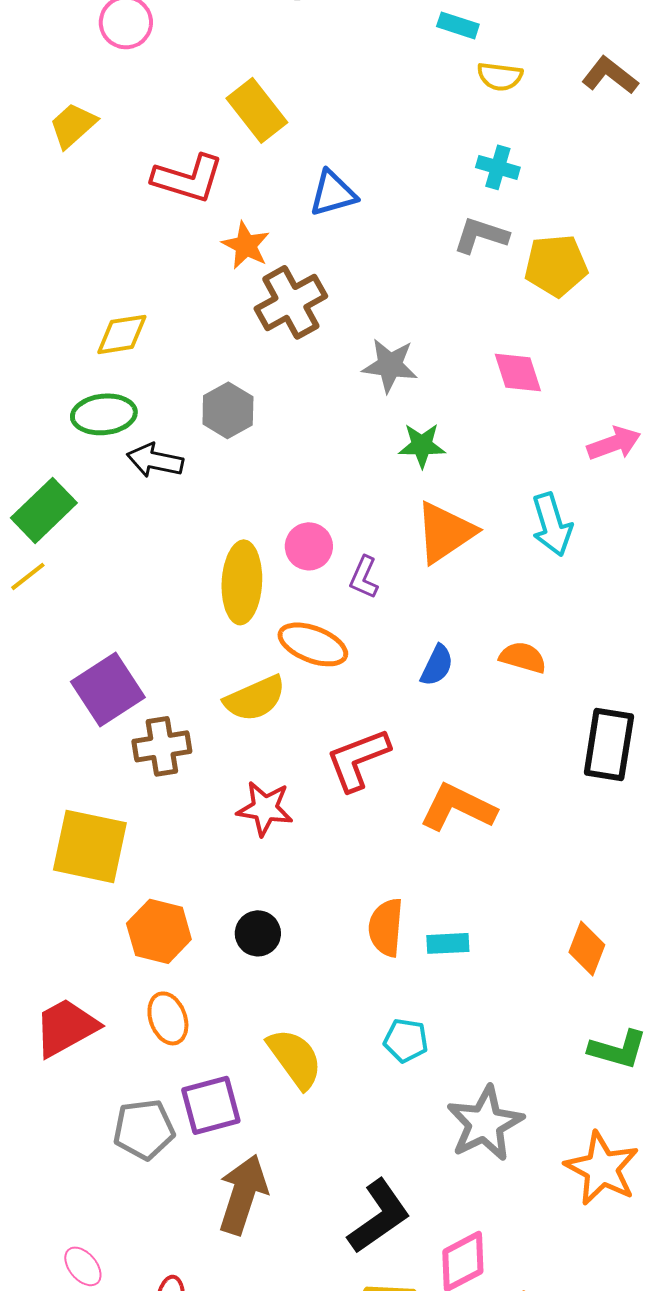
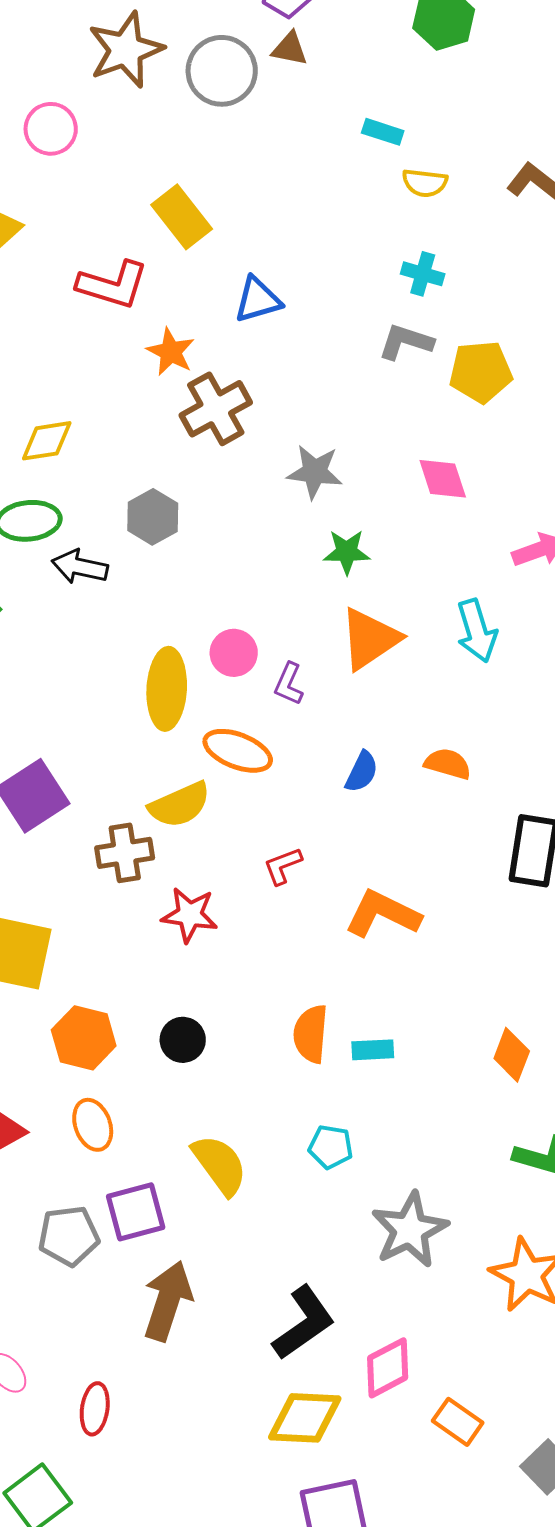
brown cross: (162, 746) -> (125, 853), moved
red L-shape: (358, 759) -> (283, 866), size x0.6

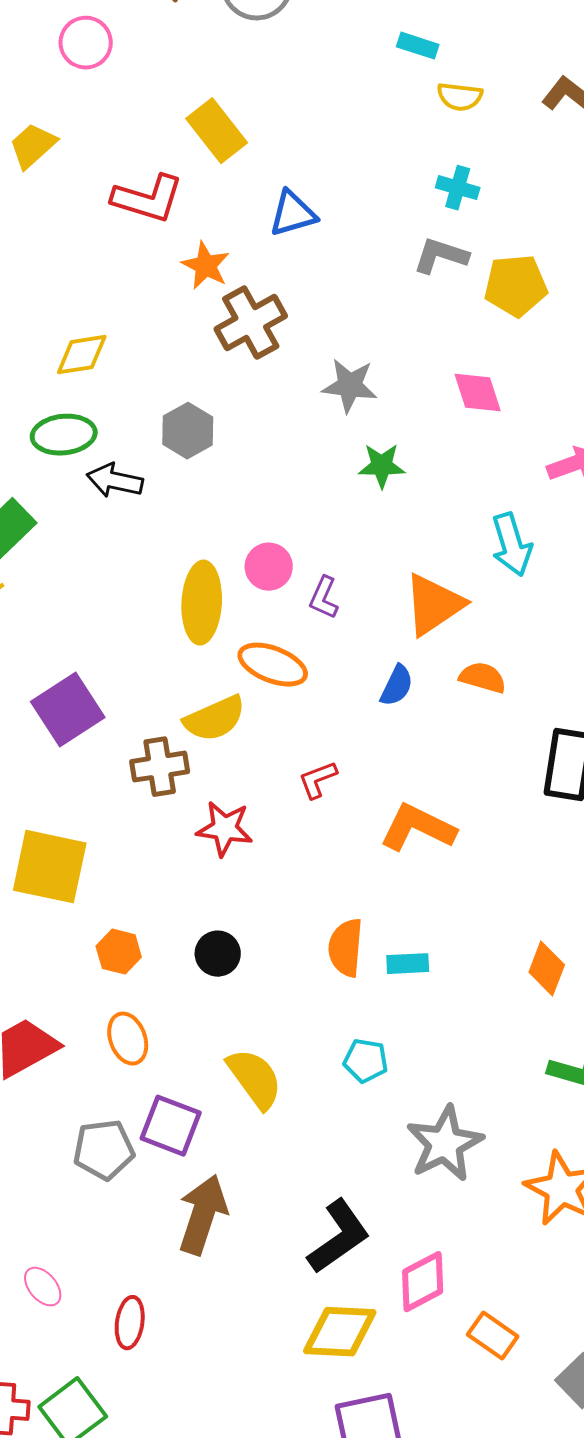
orange triangle: (370, 639) -> (434, 605), moved
orange hexagon: (84, 1038) -> (119, 952), size x0.7
purple square: (136, 1212) -> (171, 1126), turned 36

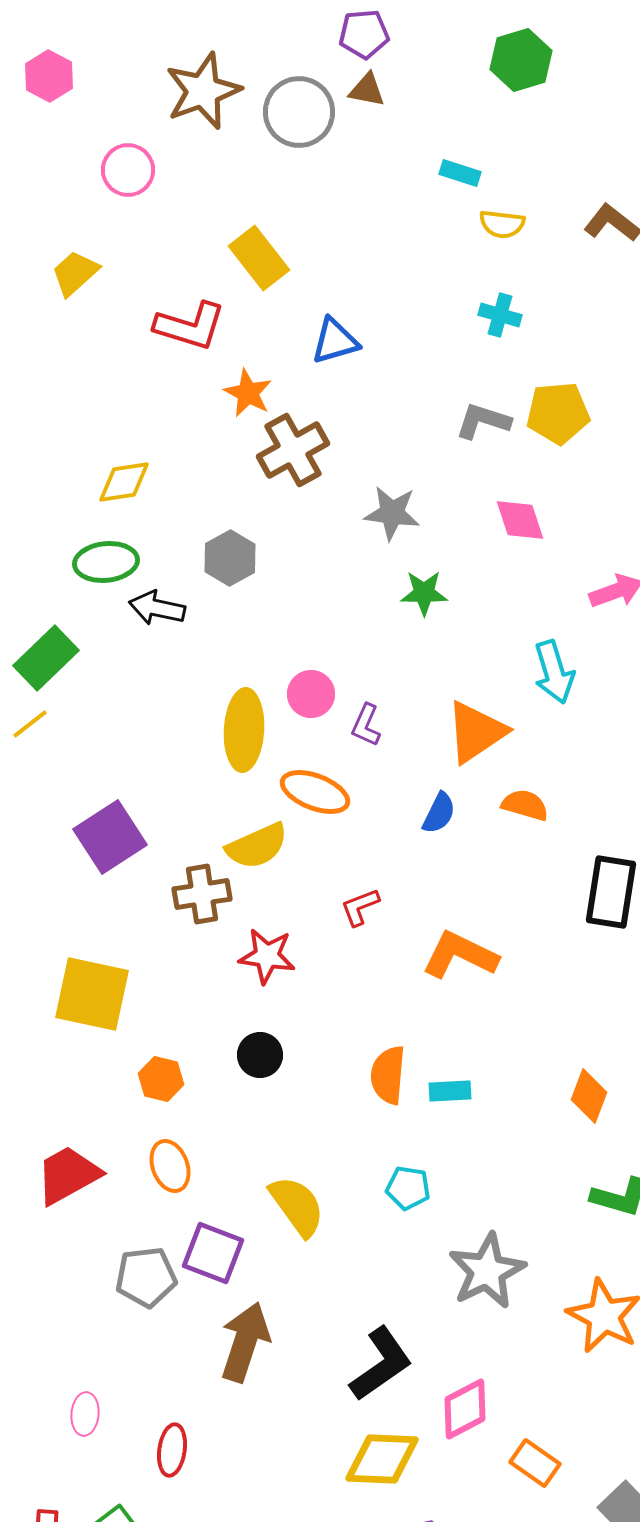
gray L-shape: (441, 256) -> (483, 421), moved
black circle: (218, 954) -> (260, 1055), moved
pink ellipse: (43, 1287) -> (85, 1414), turned 45

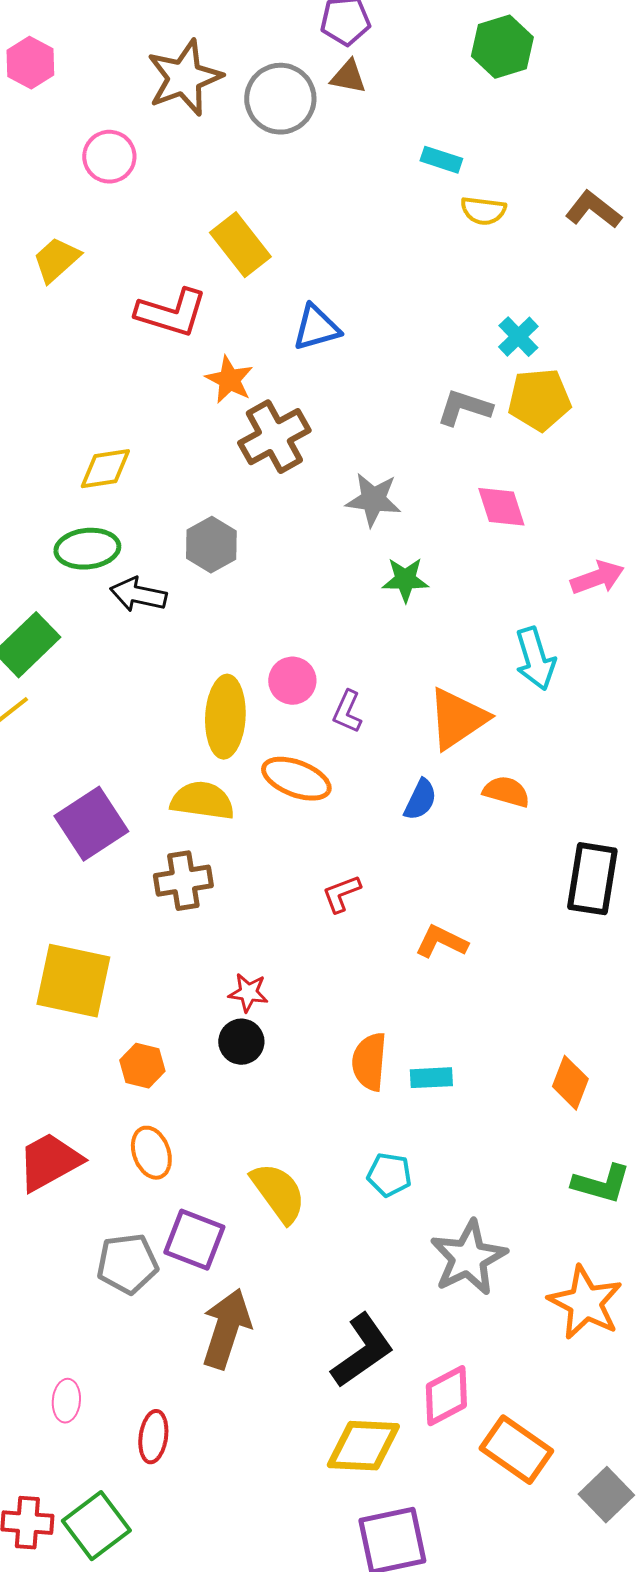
cyan cross: (500, 315) -> (518, 337), moved, turned 30
yellow semicircle: (257, 846) -> (202, 801), moved, turned -148
orange L-shape: (460, 955) -> (441, 942), size x0.7
red star: (267, 956) -> (248, 993), moved, size x0.7
orange rectangle: (535, 1463) -> (516, 1450), size x1.4

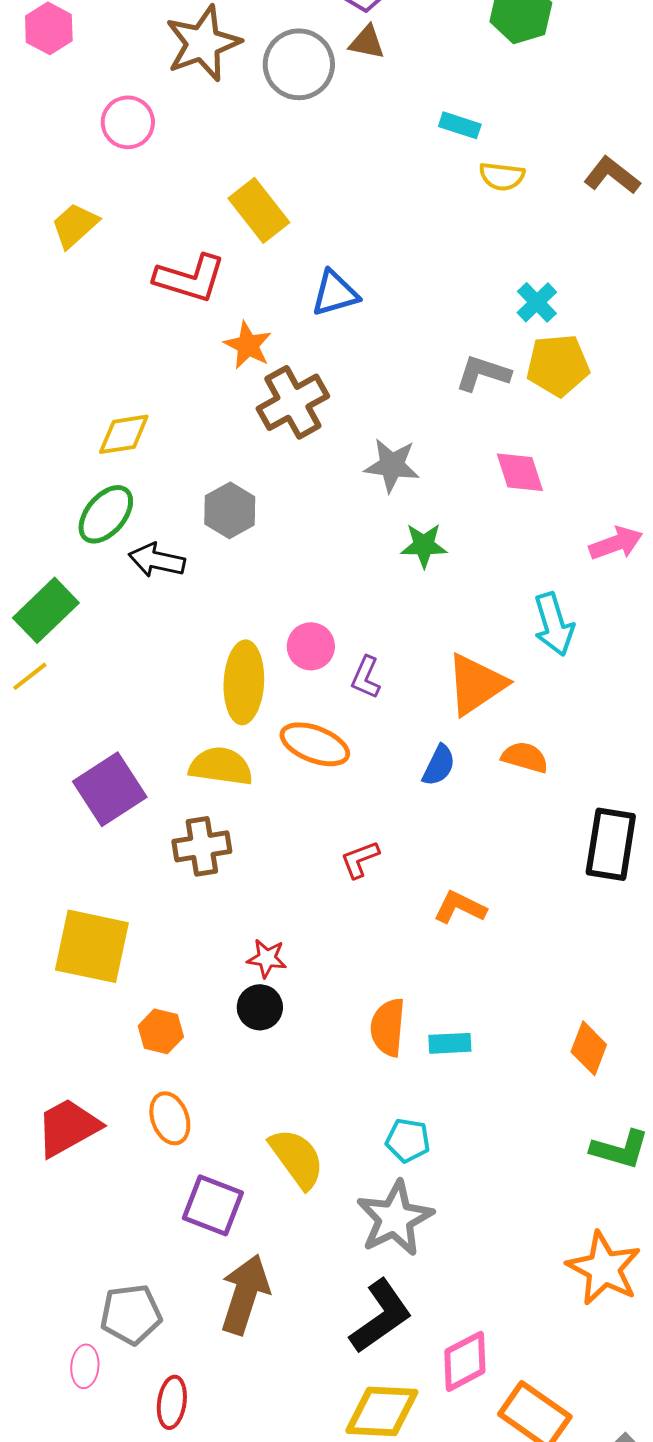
green ellipse: (87, 549) -> (106, 514), turned -44
gray star: (468, 1258) -> (395, 1218), moved
gray pentagon: (127, 1264) -> (131, 1314), moved

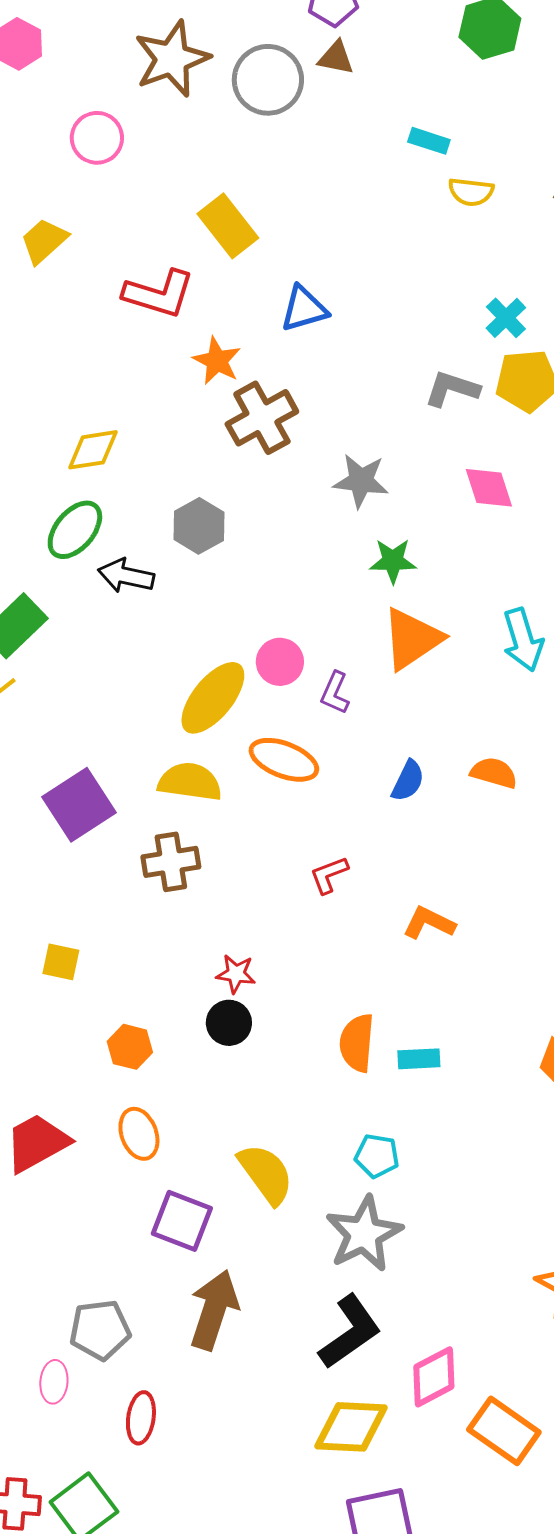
yellow ellipse: (244, 682) -> (213, 698), turned 36
orange triangle: (476, 684) -> (412, 639), moved
yellow square: (92, 946) -> (61, 962), size x0.5

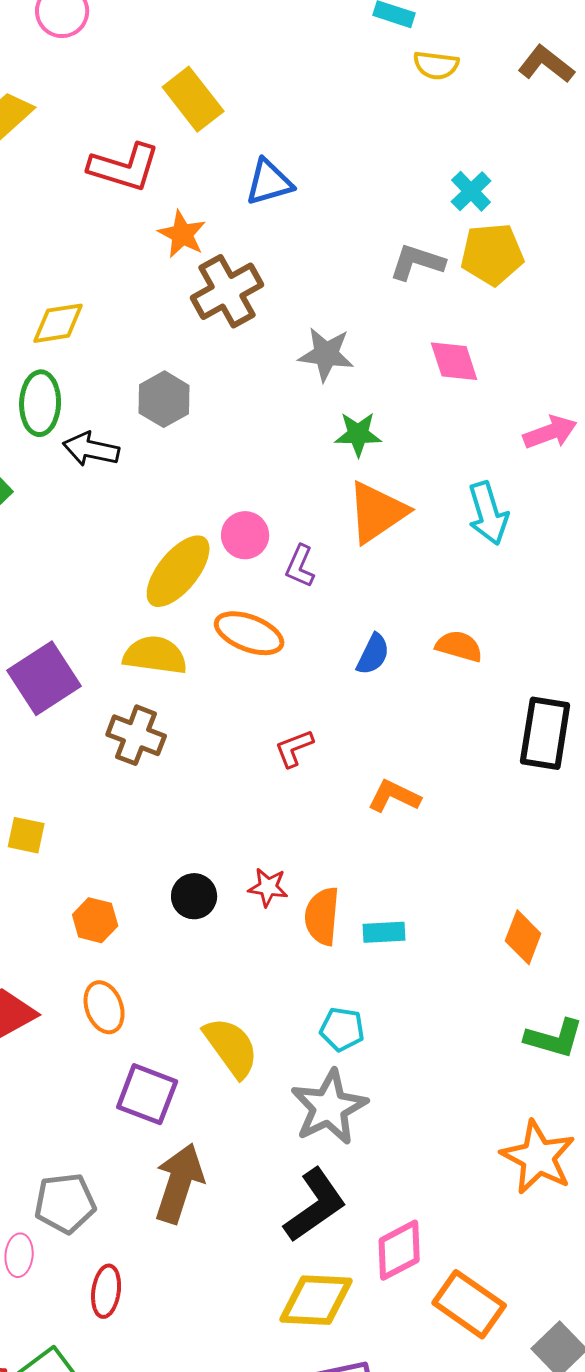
green ellipse: (75, 530) -> (40, 403), turned -38
brown cross: (171, 862) -> (136, 735), turned 30
red star: (236, 974) -> (268, 887), moved

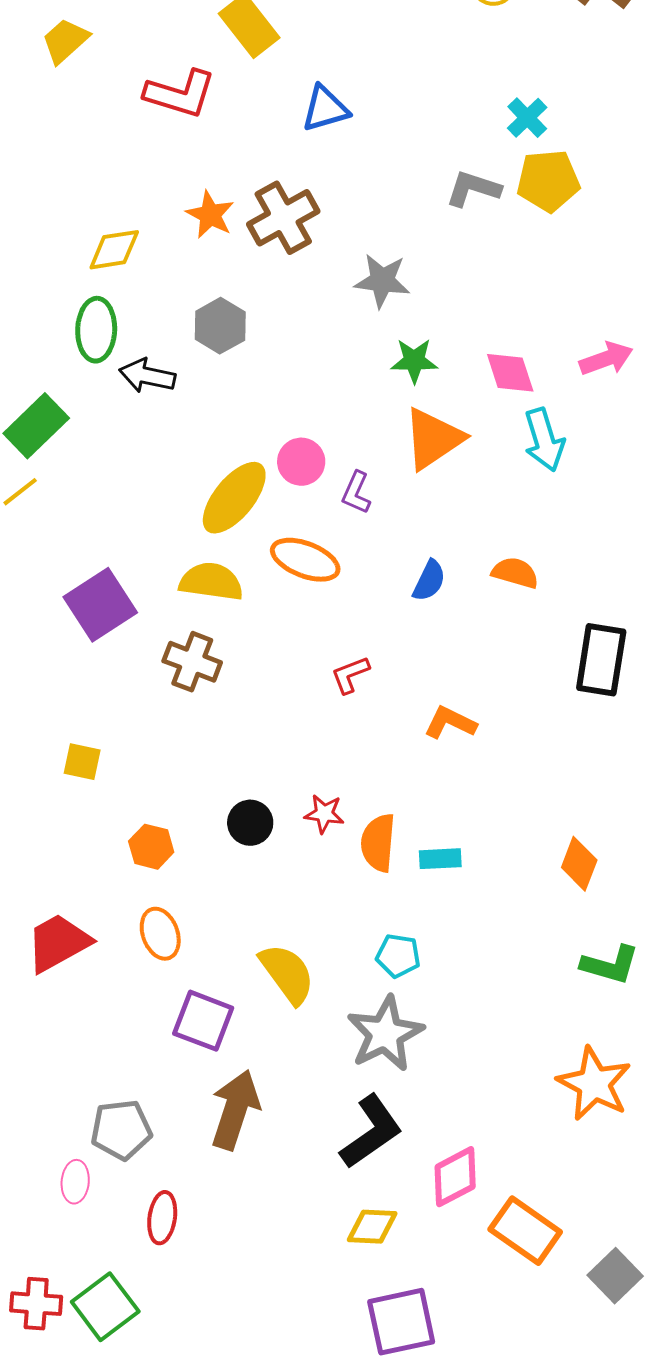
orange star: (182, 234) -> (210, 215), moved
pink diamond: (454, 361) -> (510, 373), moved
yellow diamond: (316, 1300) -> (372, 1227), size x0.7

